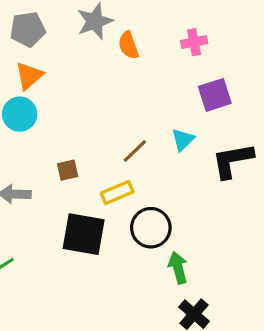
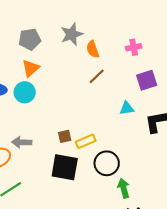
cyan triangle: (183, 140) -> (127, 108), turned 35
brown line: (135, 151) -> (97, 76), moved
brown square: (68, 170) -> (65, 136), moved

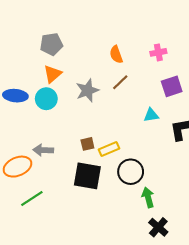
gray star: (72, 34) -> (87, 90), moved

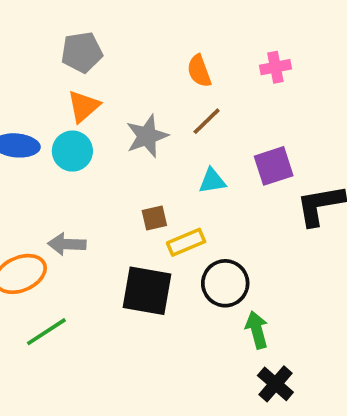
purple square: (172, 86) -> (274, 166), moved
cyan triangle: (151, 115) -> (212, 181), moved
brown square: (87, 144) -> (154, 218), moved

